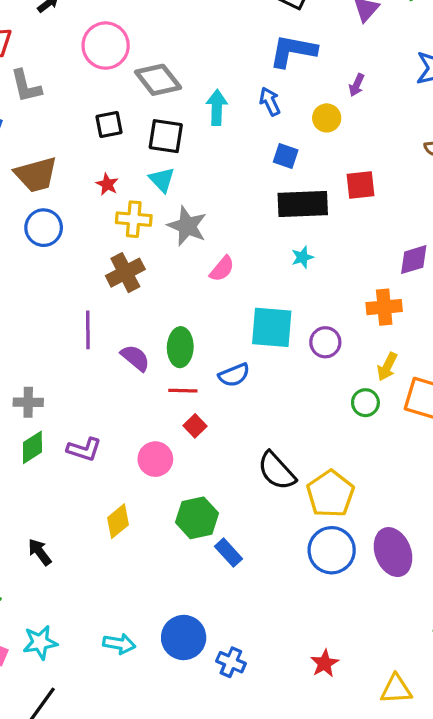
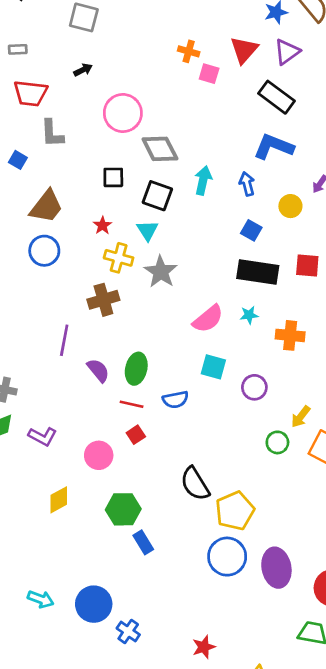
brown trapezoid: (36, 175) -> (46, 207), turned -48
pink semicircle: (222, 269) -> (208, 319), moved, size x1.4
orange cross: (384, 307) -> (290, 335), moved
cyan square: (272, 327) -> (213, 367), size x0.7

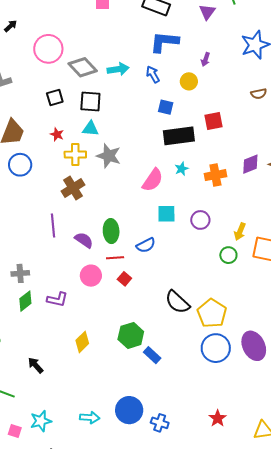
cyan arrow: (203, 180) -> (118, 69), moved, turned 85
cyan triangle: (147, 230) -> (91, 129), turned -36
pink circle: (99, 455) -> (91, 276), moved

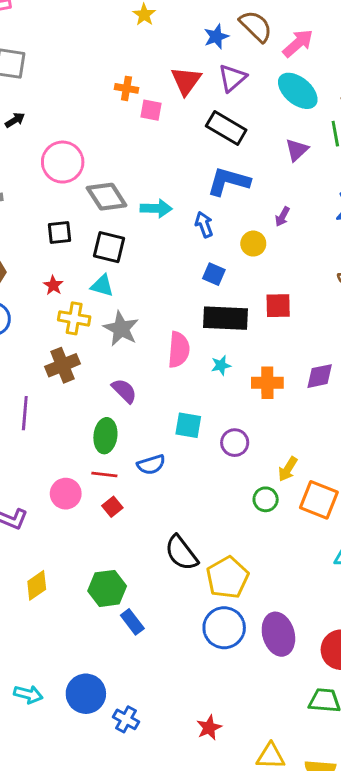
pink semicircle: (153, 180) -> (179, 350), moved, turned -40
purple semicircle: (84, 240) -> (124, 391), moved

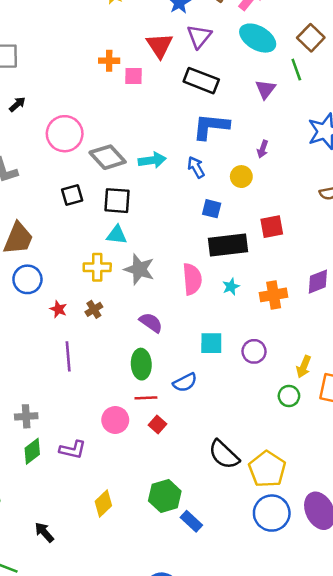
red star: (53, 285) -> (58, 309), moved
brown cross: (62, 365) -> (94, 309), size x0.6

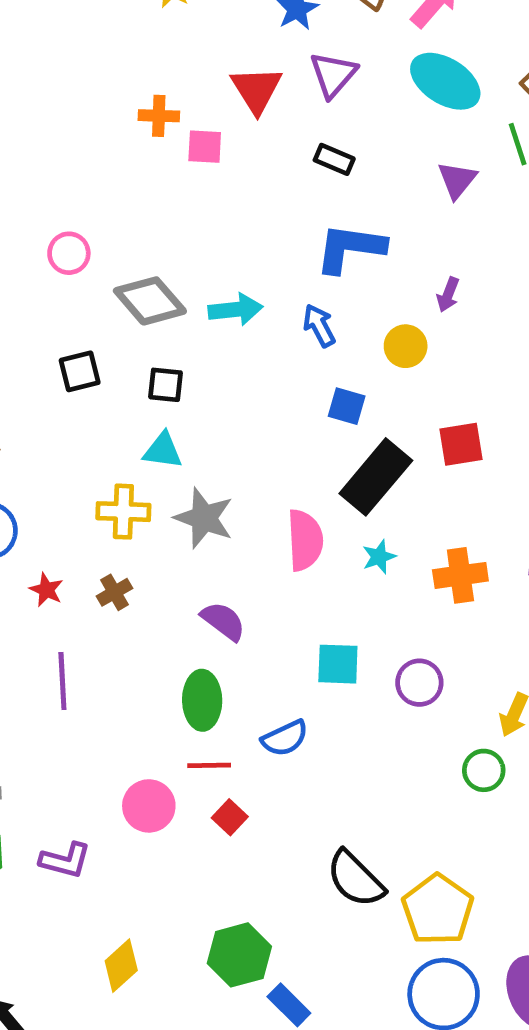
black rectangle: (201, 81) -> (334, 159), size x0.6
pink circle: (65, 134) -> (69, 253), size x0.6
black square: (117, 201) -> (166, 385), size x0.7
black rectangle: (228, 245) -> (376, 477), turned -45

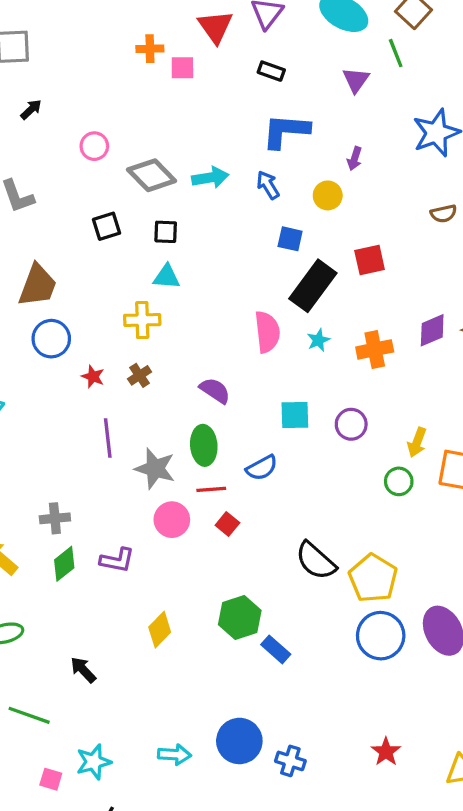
gray star: (204, 518) -> (155, 468), moved

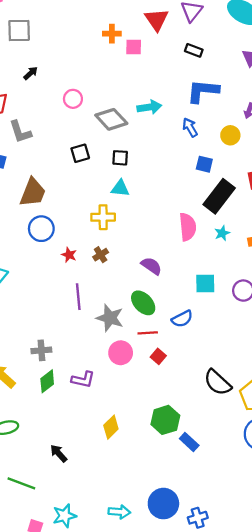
cyan arrow: (210, 178) -> (149, 107), moved
green ellipse: (204, 445) -> (143, 303), turned -40
blue cross: (290, 761) -> (198, 518), turned -36

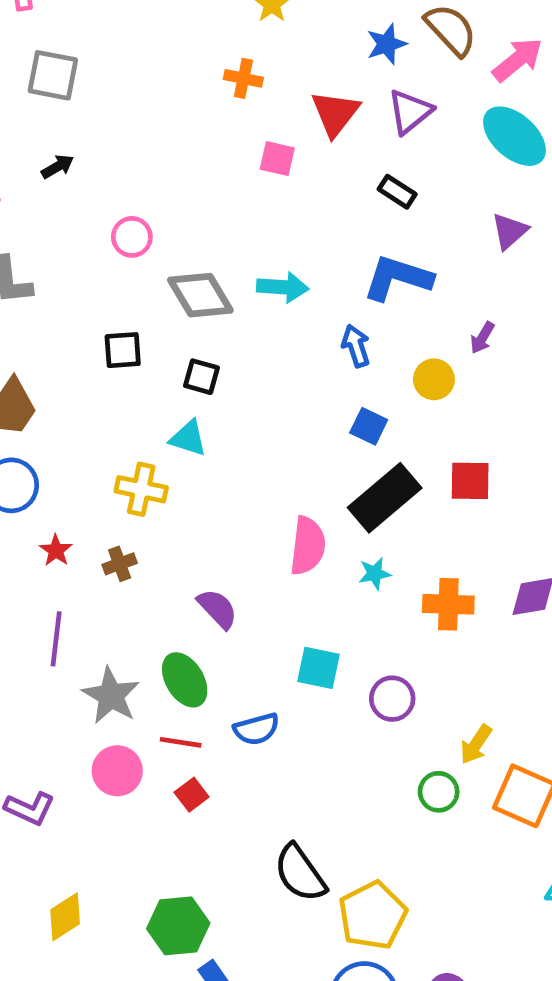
orange cross: (112, 34) -> (243, 78), moved

